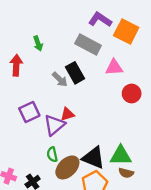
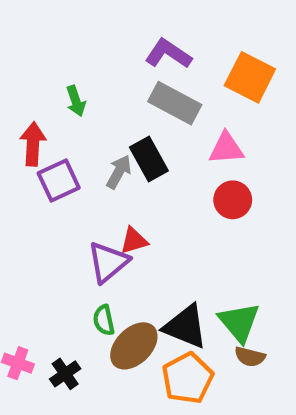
purple L-shape: (100, 20) -> (168, 54), moved
gray arrow: (60, 79) -> (119, 172), turned -105
red circle: (132, 93) -> (233, 200), moved
purple square: (29, 112) -> (59, 180), moved
green triangle: (121, 155) -> (239, 322), turned 50

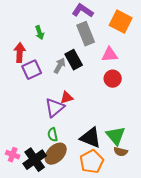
gray rectangle: (175, 103) -> (86, 34), turned 40
brown ellipse: (134, 346) -> (56, 154), moved
black cross: (65, 374) -> (35, 160), size x1.6

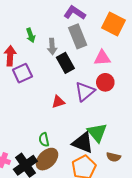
gray arrow: (60, 66) -> (52, 47), moved, turned 147
purple triangle: (55, 108) -> (85, 92), moved
green triangle: (116, 136) -> (97, 132), moved

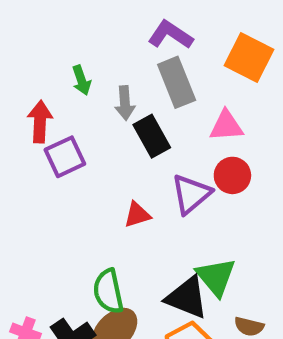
green semicircle: (44, 140) -> (108, 291), size x1.5

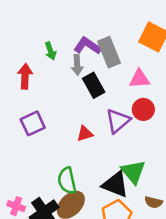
purple L-shape: (170, 35) -> (87, 46), moved
purple square: (65, 157) -> (33, 123), moved

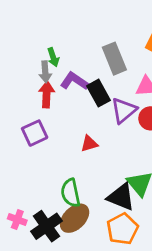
purple L-shape: (87, 46) -> (75, 81), moved
gray arrow: (77, 65) -> (45, 72), moved
red arrow: (25, 76) -> (47, 94), moved
purple triangle: (118, 121) -> (124, 110), moved

